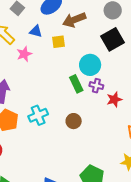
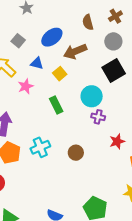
yellow square: (59, 42) -> (60, 74), turned -32
green rectangle: (76, 84) -> (56, 105), moved
red star: (114, 99) -> (117, 141), moved

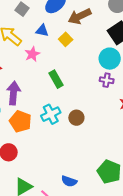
cyan circle: (92, 96) -> (110, 59), moved
green rectangle: (56, 105) -> (56, 79), moved
brown circle: (76, 153) -> (76, 118), moved

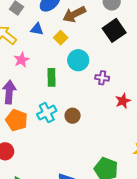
pink star: (32, 54) -> (21, 60), moved
cyan circle: (110, 59) -> (78, 60), moved
green rectangle: (56, 79) -> (52, 77), turned 30

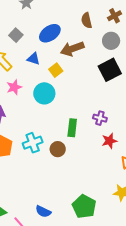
cyan circle: (78, 60) -> (44, 93), moved
green rectangle: (52, 77) -> (72, 128), moved
purple cross: (102, 78) -> (100, 118), moved

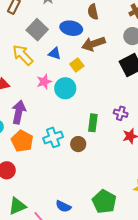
brown semicircle: (87, 20) -> (93, 12), moved
blue ellipse: (50, 33) -> (71, 28), turned 45
gray square: (16, 35) -> (37, 30), size x1.5
pink star: (14, 87) -> (44, 82), moved

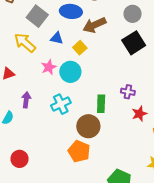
purple arrow: (19, 112) -> (26, 100), size x0.7
cyan cross: (53, 137) -> (61, 104), moved
orange pentagon: (22, 141) -> (79, 151), moved
brown circle: (78, 144) -> (88, 126), size x1.5

